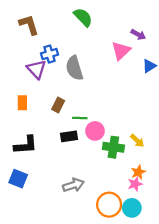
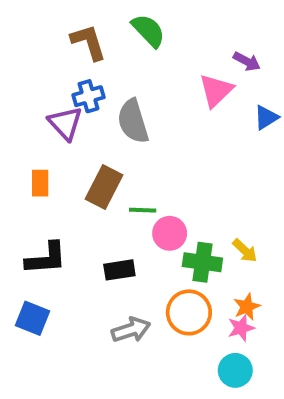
brown L-shape: (29, 25) -> (89, 42), moved
brown rectangle: (58, 105) -> (104, 187), size x1.5
black rectangle: (69, 136) -> (119, 270), moved
orange circle: (109, 205) -> (189, 312), moved

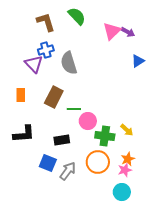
pink triangle: (216, 90) -> (112, 31), moved
blue square: (33, 318) -> (48, 163), moved
gray arrow: (131, 330) -> (68, 171), turned -36

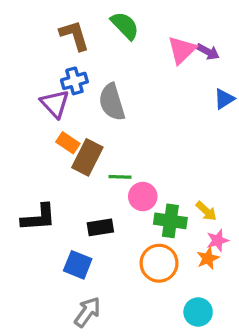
orange rectangle: (21, 95) -> (68, 143), moved, turned -56
pink star: (125, 170) -> (218, 240), moved
gray arrow: (68, 171) -> (87, 312), moved

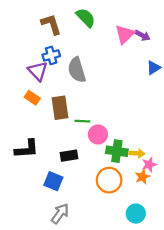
orange rectangle: (68, 143) -> (32, 98), moved
brown rectangle: (87, 157) -> (60, 108), turned -35
yellow arrow: (206, 211) -> (137, 153), moved, turned -40

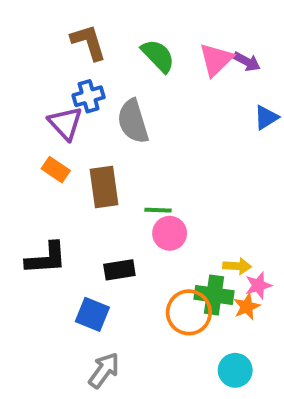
green semicircle: (86, 18) -> (158, 56), moved
green line: (82, 121) -> (158, 210), moved
green cross: (117, 151) -> (214, 295), moved

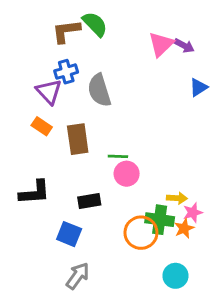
brown L-shape: (89, 42) -> (66, 31), turned -80
green semicircle: (158, 56) -> (95, 24), moved

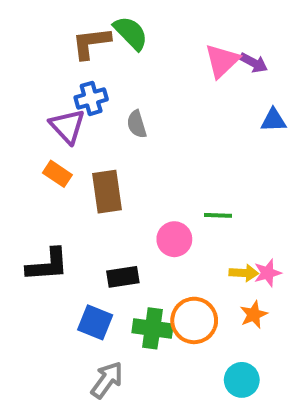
blue triangle: (198, 87) -> (273, 120), turned 30
gray semicircle: (99, 90) -> (137, 124), size x0.6
green line: (118, 156) -> (218, 215), moved
pink star: (193, 213) -> (268, 273), moved
green cross: (160, 220) -> (153, 328), moved

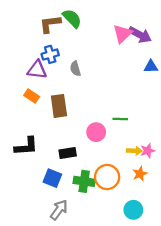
purple arrow: (254, 63) -> (140, 35), size x1.5
purple triangle: (67, 126) -> (37, 70), turned -40

